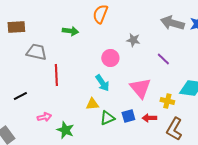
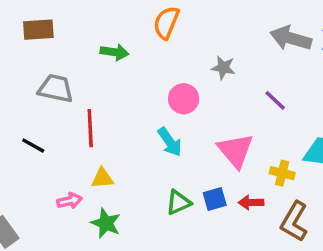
brown rectangle: (16, 27) -> (38, 30), moved
black line: (20, 96) -> (33, 145), moved, turned 56
yellow triangle: (92, 104) -> (102, 178), moved

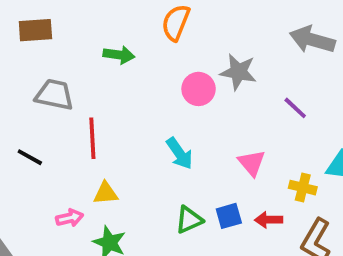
gray star: (223, 68) -> (238, 72), size x1.4
pink circle: (184, 99) -> (199, 89), moved
pink triangle: (235, 151) -> (252, 163), size x0.7

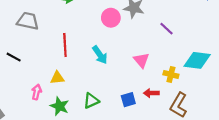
red line: (92, 138) -> (65, 45), moved
blue square: (229, 216) -> (128, 100), moved
pink arrow: (70, 218) -> (37, 92), turned -64
green triangle: (189, 220) -> (91, 101), moved

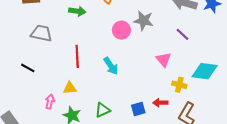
purple line: (167, 29) -> (182, 34), moved
pink triangle: (141, 60) -> (164, 60), moved

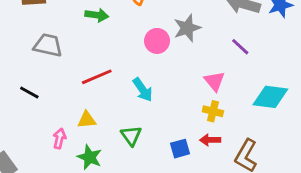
gray star: (144, 21) -> (187, 28), turned -30
red line: (77, 56) -> (97, 77), turned 70
yellow cross: (179, 85) -> (213, 111), moved
green triangle: (102, 110) -> (131, 136), moved, turned -42

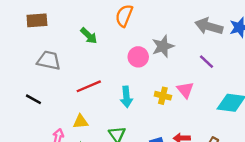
green arrow: (97, 15) -> (89, 36), turned 36
cyan arrow: (143, 90) -> (126, 97), turned 30
yellow cross: (213, 111) -> (163, 96), moved

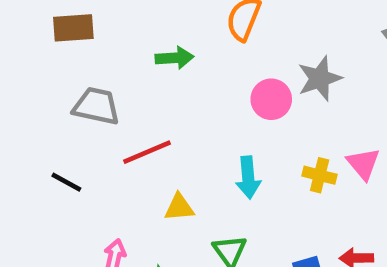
green arrow: (89, 36) -> (175, 58), turned -48
red line: (89, 86) -> (147, 152), moved
yellow triangle: (81, 122) -> (179, 207), moved

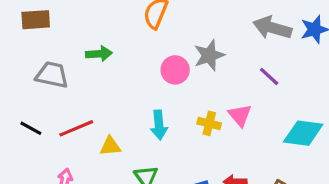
green arrow: (175, 58) -> (99, 54), moved
red line: (147, 152) -> (76, 128), moved

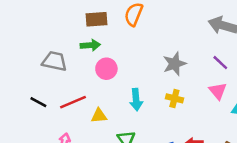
brown rectangle: (36, 20) -> (97, 19), moved
gray star: (209, 55) -> (174, 64), moved
pink circle: (175, 70) -> (106, 69), moved
pink triangle: (240, 115) -> (218, 91), moved

